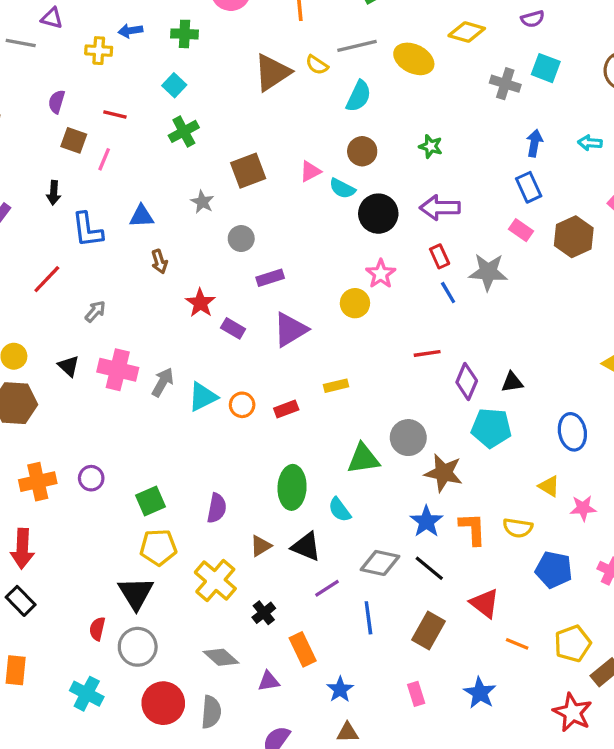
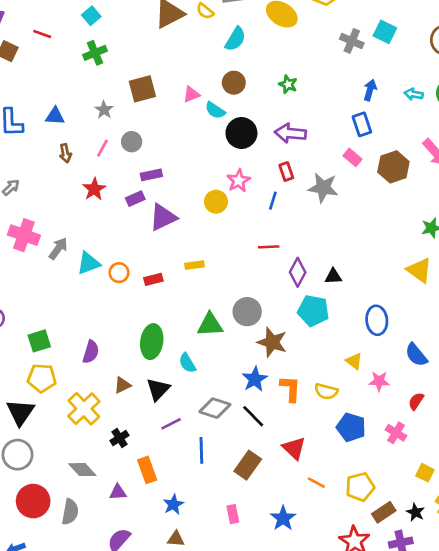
pink line: (104, 159) -> (102, 148), moved
blue line: (448, 293) -> (273, 201), moved, turned 42
purple rectangle: (233, 328) -> (135, 199), moved, turned -60
black triangle: (306, 547) -> (158, 389), turned 45

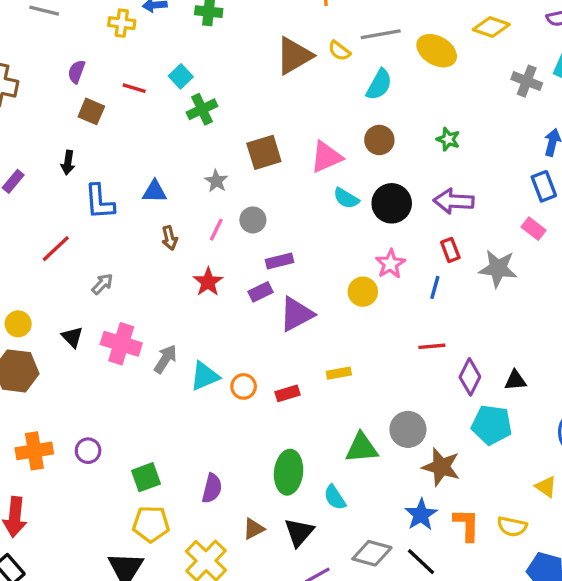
cyan square: (91, 16) -> (181, 76), moved
pink triangle: (191, 94) -> (326, 157), size x1.5
cyan semicircle: (215, 110) -> (346, 198), moved

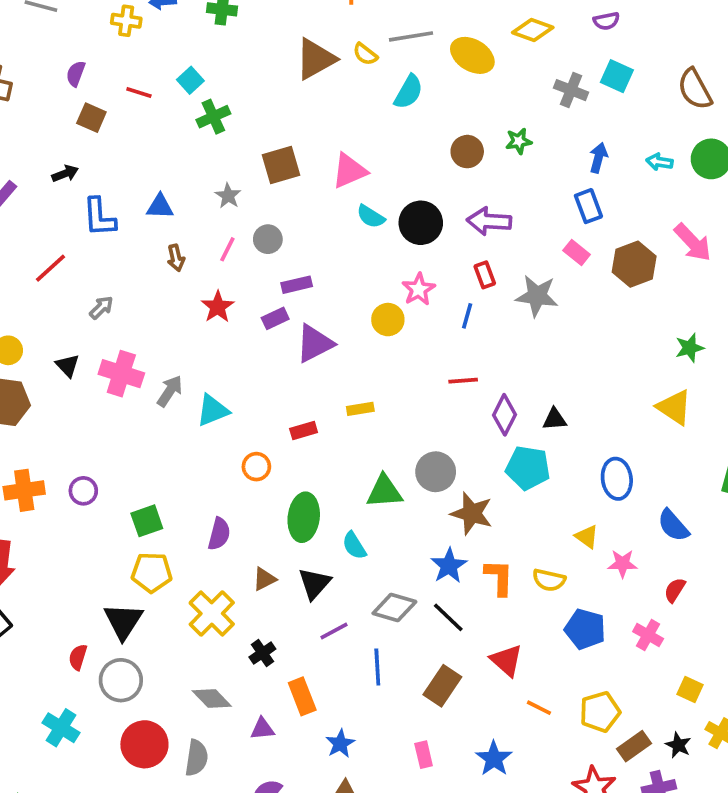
green star: (448, 139) -> (519, 141), moved, turned -30
brown circle: (379, 140) -> (467, 152), moved
black arrow: (68, 163) -> (65, 174), turned -120
orange circle: (244, 386) -> (256, 467), moved

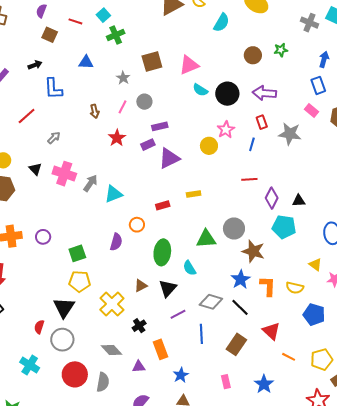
blue triangle: (160, 207) -> (86, 62), moved
purple semicircle: (219, 534) -> (116, 242), moved

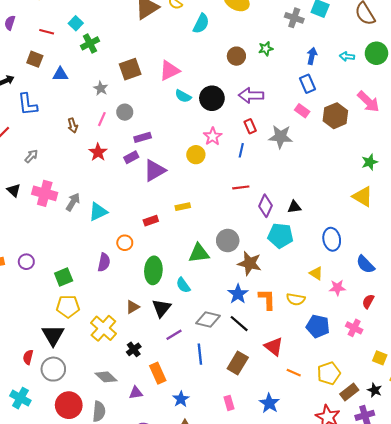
brown square: (50, 35) -> (35, 59), moved

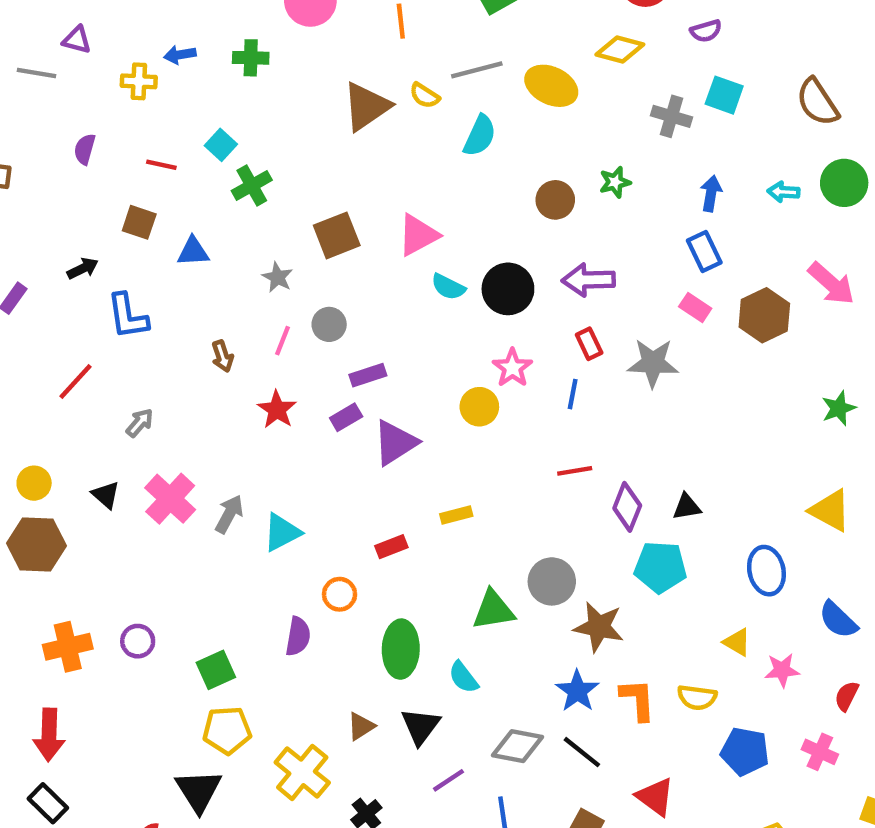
pink cross: (45, 193) -> (170, 499), turned 30
yellow triangle: (363, 197) -> (830, 511), moved

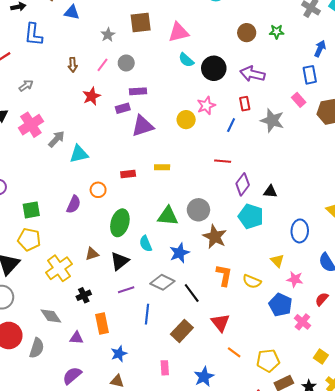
blue star: (577, 691) -> (179, 253), moved
blue pentagon: (745, 751) -> (280, 305), moved

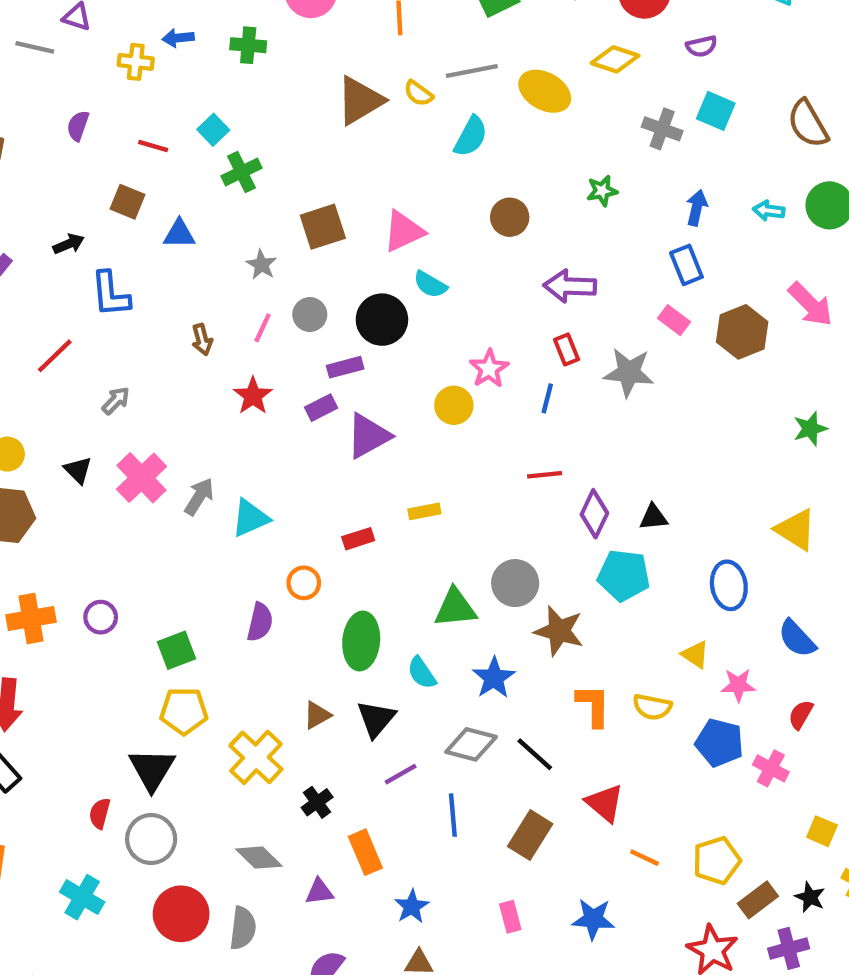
brown circle: (247, 33) -> (510, 217), moved
black circle: (214, 68) -> (382, 320), moved
blue star: (204, 377) -> (593, 919), turned -30

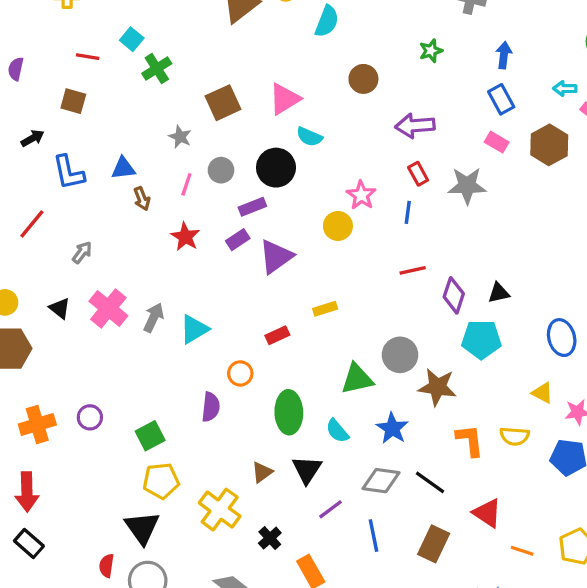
purple semicircle: (78, 126) -> (16, 69), moved
cyan arrow: (769, 211) -> (565, 89), moved
blue triangle: (179, 234) -> (123, 168), moved

